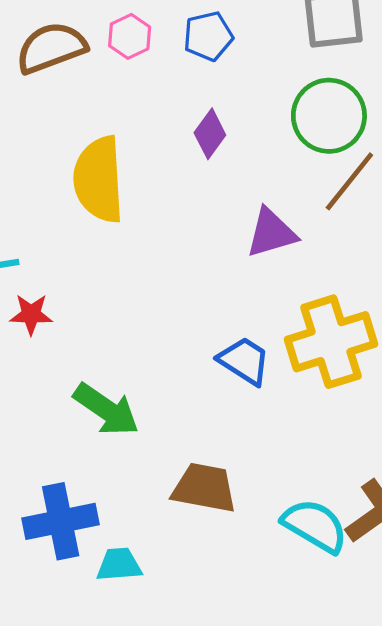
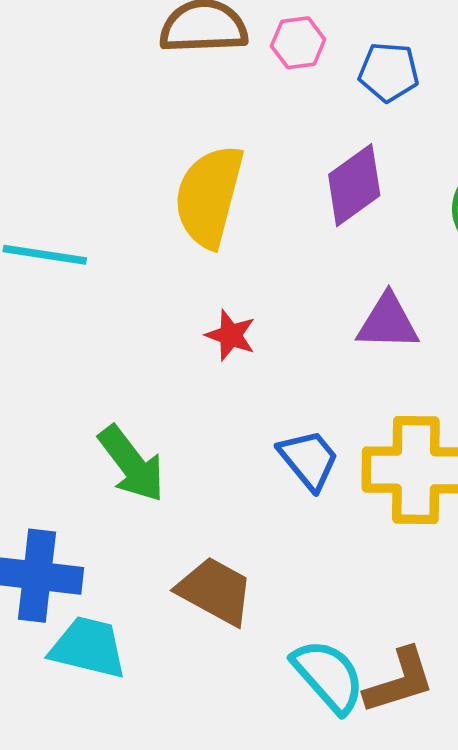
purple diamond: (210, 134) -> (354, 185), size x1.4
red star: (31, 314) -> (231, 335), moved
cyan trapezoid: (119, 565) -> (88, 647), size x1.4

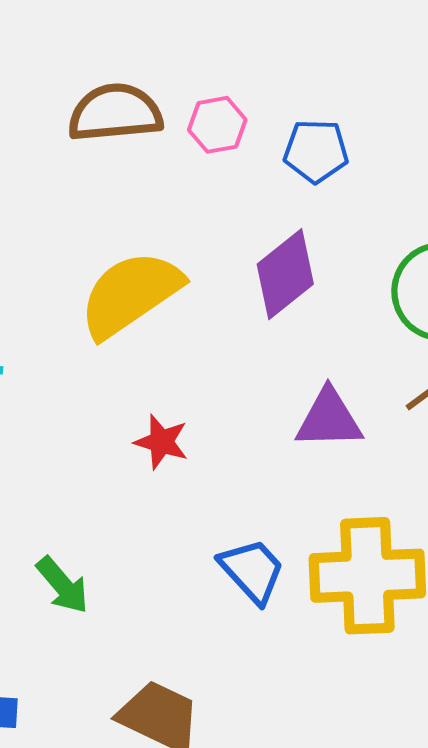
yellow semicircle: (209, 196) -> (130, 294), turned 44
green arrow: (132, 464) -> (63, 585), size x0.7

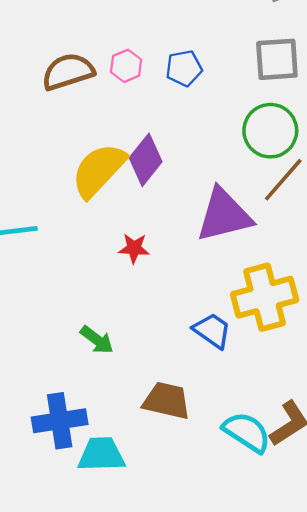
purple diamond: (285, 274) -> (146, 160), moved
purple triangle: (329, 419) -> (224, 215), size x1.5
blue trapezoid: (252, 571) -> (212, 331), moved

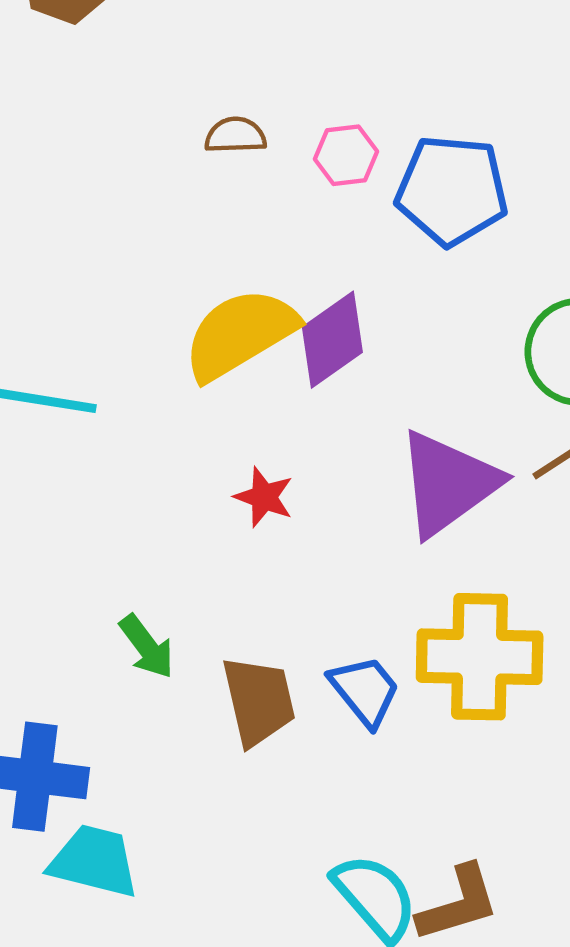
blue pentagon: (184, 68) -> (452, 190), size x1.6
brown semicircle: (68, 72) -> (235, 135), size x0.6
purple triangle: (224, 215) -> (448, 483), turned -38
brown trapezoid: (167, 401) -> (259, 701), moved, turned 48

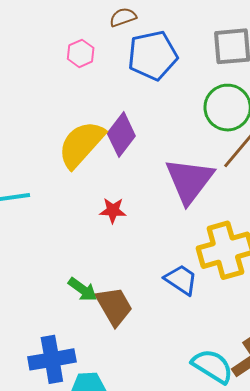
brown semicircle: (235, 135) -> (123, 17), moved
pink hexagon: (346, 155) -> (81, 53), moved
brown trapezoid: (259, 701) -> (114, 306), moved

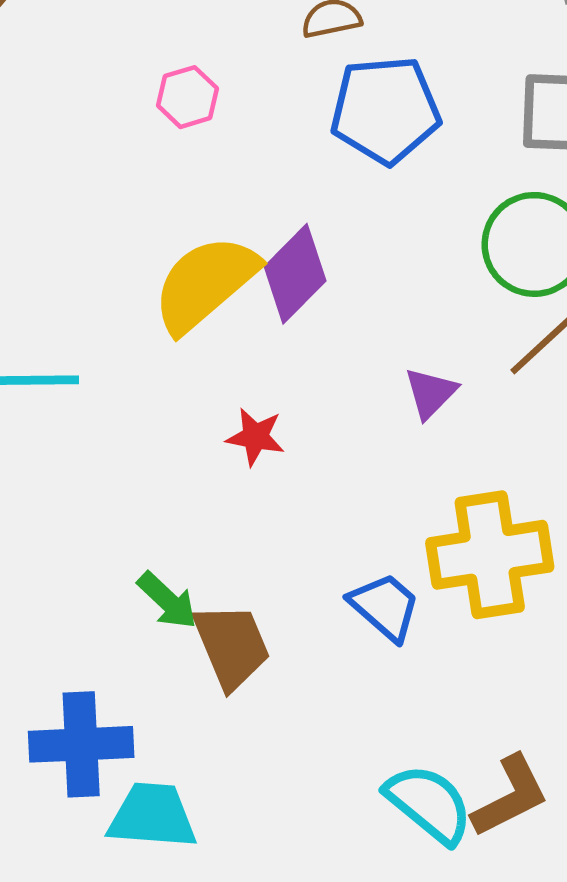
pink hexagon: (81, 53) -> (187, 97), moved
purple triangle: (189, 181) -> (431, 393), size x0.5

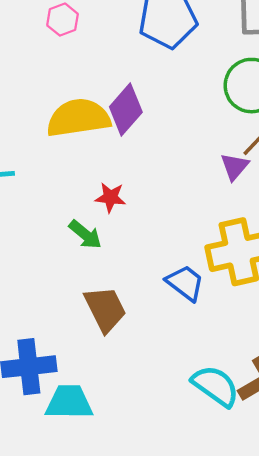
yellow semicircle: (205, 284) -> (78, 118), turned 36
purple triangle: (431, 393) -> (235, 167), moved
green arrow: (167, 600) -> (85, 235), moved

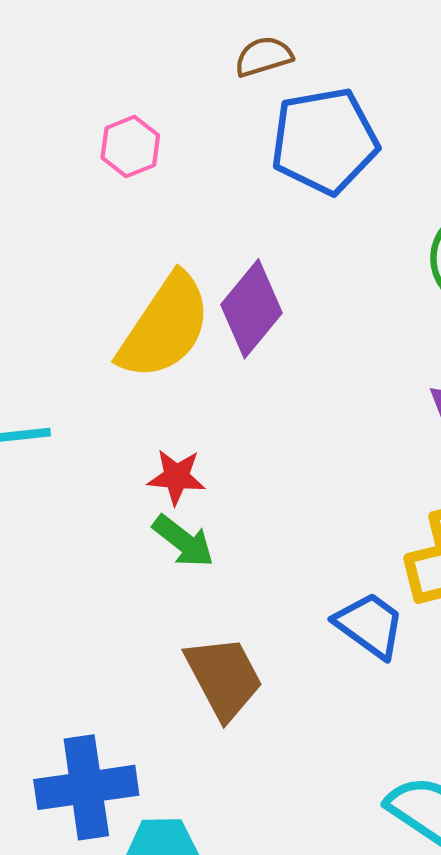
yellow semicircle: (78, 118) -> (165, 327), turned 134
red star: (110, 197) -> (176, 477), moved

